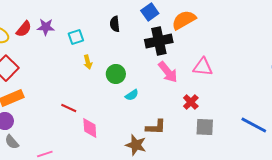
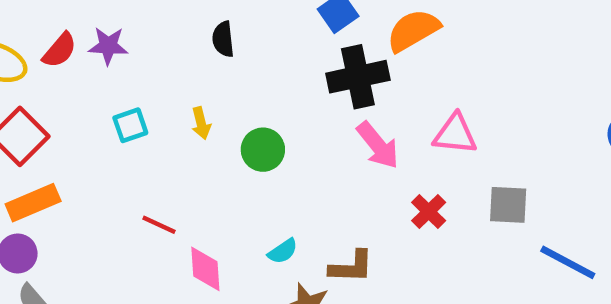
black semicircle: (115, 24) -> (223, 39), moved
cyan square: (76, 37) -> (130, 125), moved
cyan semicircle: (132, 95) -> (283, 251), moved
gray square: (205, 127) -> (508, 205), moved

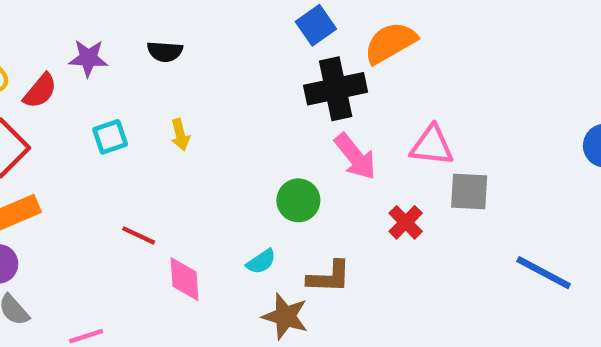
black semicircle: (223, 39) -> (165, 52), moved, turned -80
red semicircle: (60, 50) -> (40, 91), moved
green circle: (263, 150) -> (298, 200), moved
gray square: (508, 205) -> (469, 192), moved

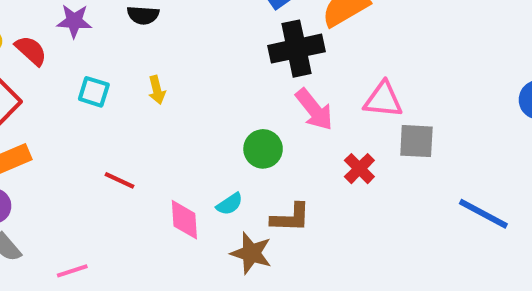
red semicircle: (40, 91) -> (31, 51), turned -88
cyan square: (110, 137) -> (94, 92), turned 36
pink diamond: (185, 279) -> (184, 220), moved

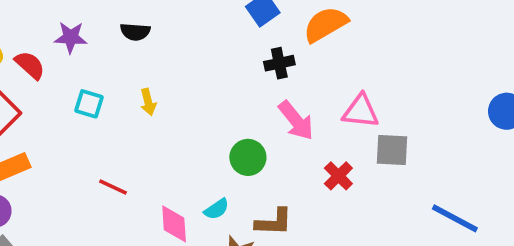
black cross: (296, 49) -> (279, 63), size x0.6

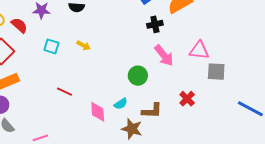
yellow arrow: (148, 102) -> (84, 45), turned -48
red cross: (338, 176) -> (187, 99), moved

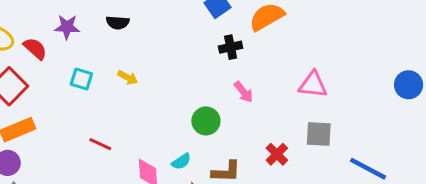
pink triangle: (199, 50) -> (313, 85), moved
pink arrow: (164, 55) -> (244, 92), size x0.7
gray square: (216, 72) -> (319, 134), moved

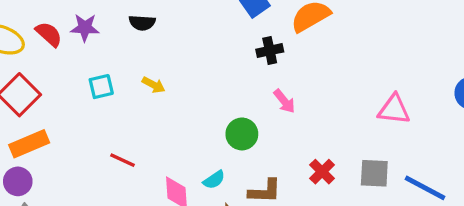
red semicircle: (35, 49) -> (49, 34), moved
cyan square: (81, 79) -> (101, 87), turned -30
pink triangle: (313, 85) -> (394, 109), moved
gray square: (319, 134) -> (374, 173), moved

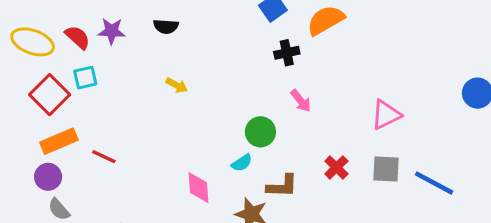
cyan square: (101, 87) -> (85, 78), moved
pink triangle: (394, 109) -> (386, 115), moved, turned -32
red line: (122, 160) -> (104, 157), moved
cyan semicircle: (214, 180) -> (242, 163), moved

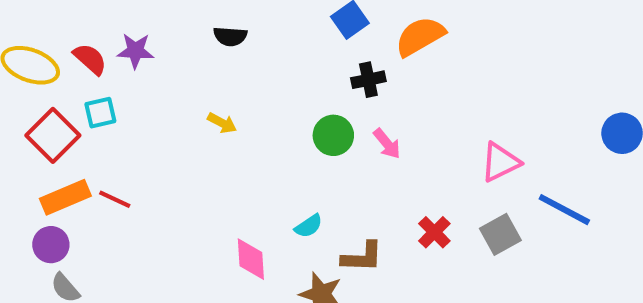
black semicircle: (166, 26) -> (230, 36), moved
green circle: (260, 132) -> (333, 135), moved
red line: (104, 157) -> (115, 199), moved
gray square: (386, 169) -> (500, 234), turned -32
blue line: (434, 183) -> (564, 210), moved

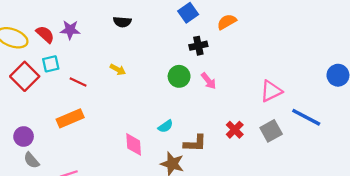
orange semicircle: (420, 36) -> (227, 22), size x0.7
orange rectangle: (65, 197) -> (70, 118), moved
red line: (115, 199) -> (78, 82), moved

